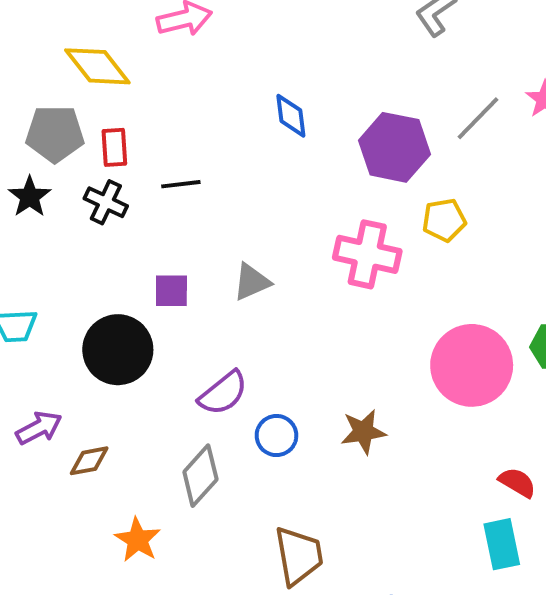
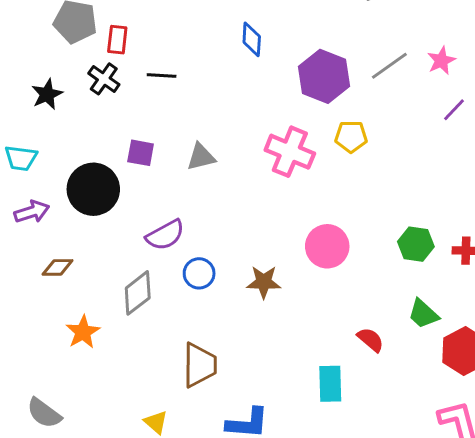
black star: (30, 197) -> (47, 94), moved
pink circle: (472, 365) -> (327, 246), moved, size x0.7
purple arrow: (39, 428) -> (32, 212), moved
cyan rectangle: (502, 544) -> (330, 384), moved

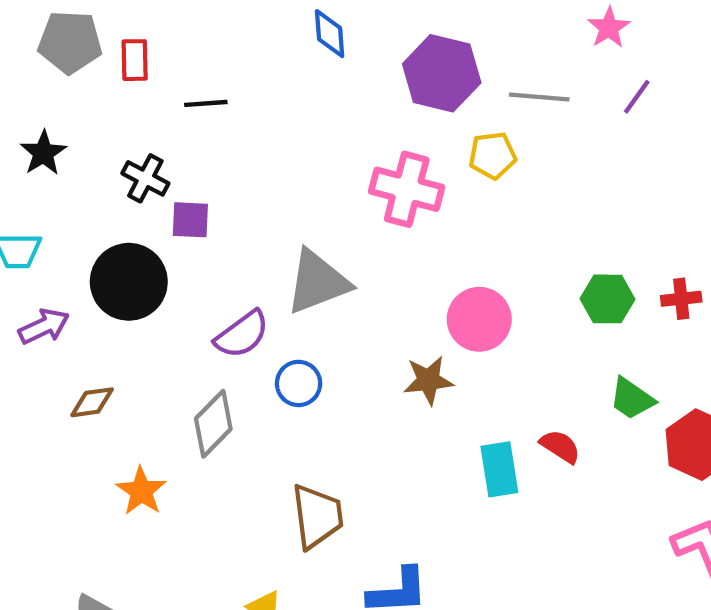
gray line: (389, 66) -> (539, 97), moved, turned 48
black cross: (104, 79) -> (145, 178), moved
gray triangle: (201, 157) -> (317, 282), moved, size x1.6
brown star: (264, 282) -> (428, 380), moved
cyan rectangle: (330, 384) -> (499, 469), moved

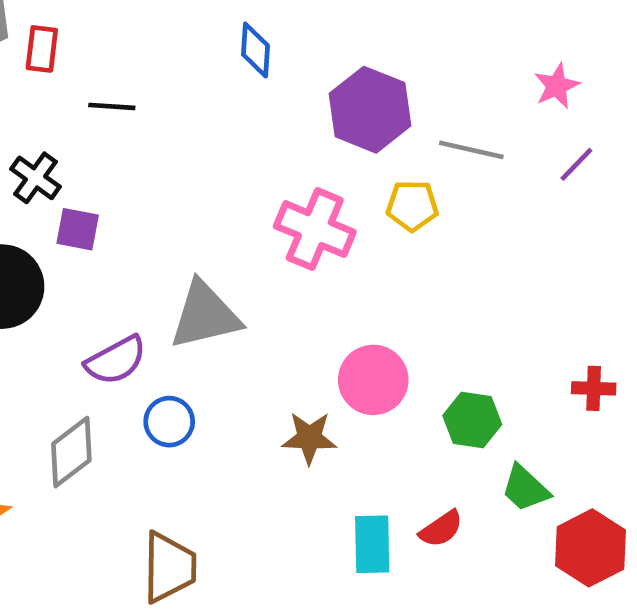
green hexagon: (608, 299) -> (472, 420), moved
red semicircle: (560, 446) -> (441, 529), turned 105

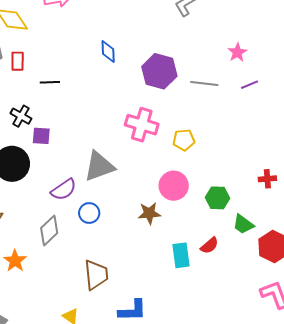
purple line: (576, 164) -> (249, 85), turned 30
yellow pentagon: (412, 206) -> (184, 140), moved

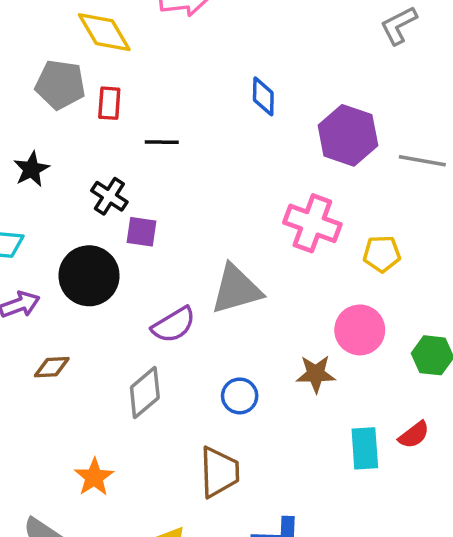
blue circle: (89, 213) -> (240, 396), moved
orange star: (15, 261) -> (94, 477), moved

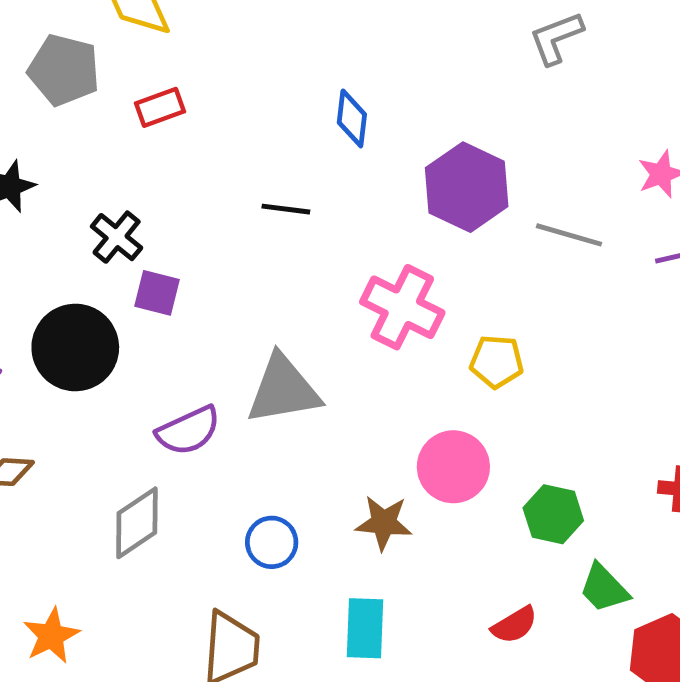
red rectangle: (109, 103) -> (160, 107), moved, turned 60
black line: (162, 142) -> (286, 209), moved
cyan rectangle: (365, 448) -> (365, 628), moved

